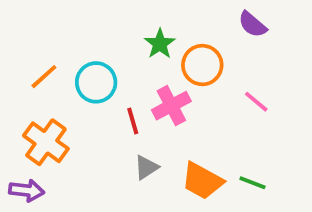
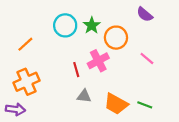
cyan circle: (96, 82) -> (65, 25), moved
orange cross: (46, 142) -> (27, 82), turned 30
gray triangle: (146, 167) -> (84, 96), turned 40

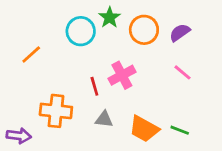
purple semicircle: (145, 14) -> (180, 33), moved, turned 105
green star: (92, 25) -> (110, 17), moved
orange circle: (116, 38) -> (144, 30), moved
orange cross: (27, 82) -> (56, 111), moved, turned 30

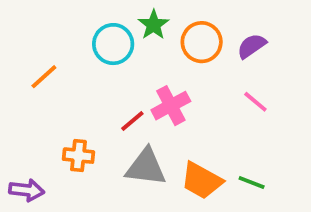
red line: (94, 86) -> (132, 121), turned 66
orange cross: (56, 111) -> (79, 156), size x0.7
gray triangle: (104, 119) -> (146, 167), size x1.6

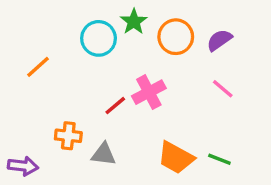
gray triangle: (146, 167) -> (104, 154), moved, size x0.7

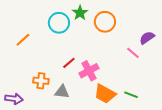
purple semicircle: (219, 40) -> (147, 38), moved
pink cross: (149, 92) -> (89, 71), moved

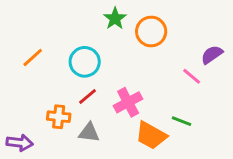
cyan circle: (59, 23) -> (85, 62), moved
red line: (69, 63) -> (88, 97), moved
green line: (131, 95) -> (181, 121), moved

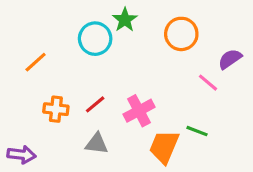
orange circle: (151, 31) -> (181, 34), moved
cyan circle: (85, 62) -> (95, 39), moved
orange cross: (59, 117) -> (56, 109), moved
orange trapezoid: (151, 136) -> (164, 147), turned 84

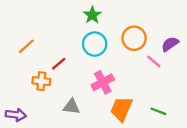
orange circle: (181, 34) -> (134, 38), moved
cyan circle: (95, 39) -> (95, 44), moved
red line: (95, 104) -> (59, 64), moved
green line: (197, 131) -> (158, 111), moved

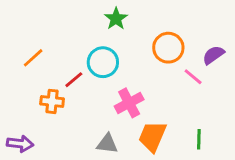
cyan circle: (95, 44) -> (103, 62), moved
gray triangle: (71, 107) -> (107, 144), moved
green line: (158, 111) -> (199, 139), turned 70

